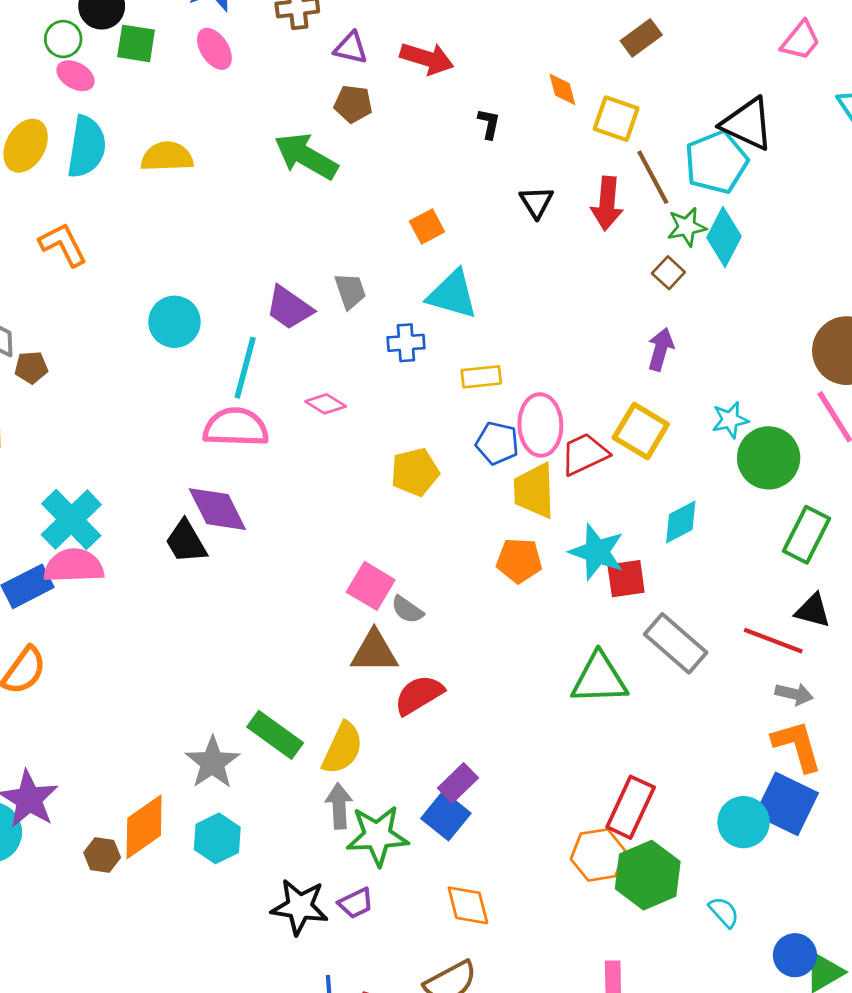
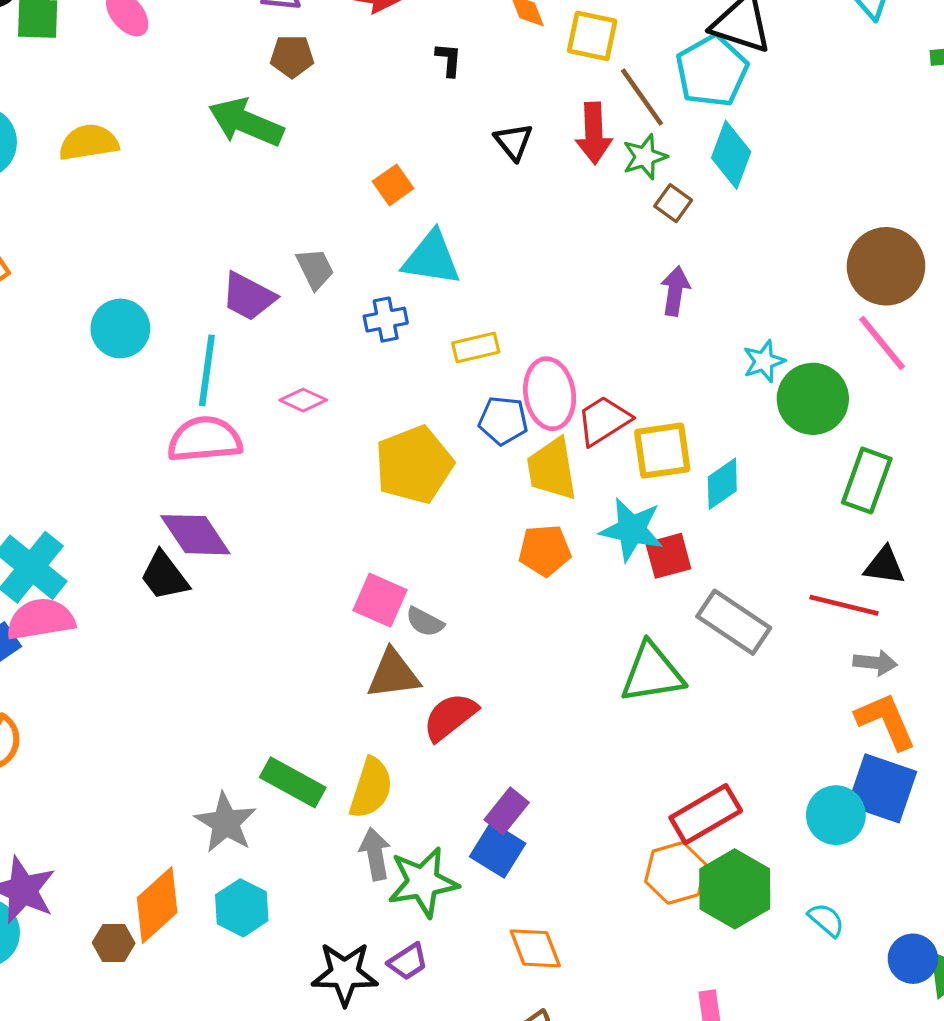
green star: (687, 227) -> (645, 157), moved
yellow square: (641, 431) -> (662, 451), moved, turned -32
yellow pentagon: (415, 472) -> (414, 465), size x1.4
red rectangle: (631, 807) -> (706, 814), turned 42

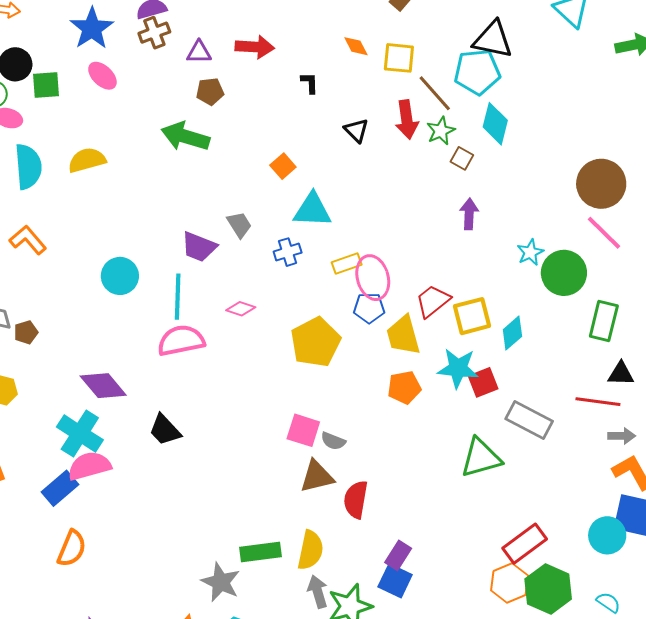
cyan pentagon: (712, 71) -> (477, 72), turned 30
pink ellipse: (550, 394) -> (373, 278), moved
purple diamond: (195, 535) -> (103, 386), moved
red semicircle: (450, 717) -> (356, 500), turned -36
green rectangle: (293, 782) -> (260, 552), turned -30

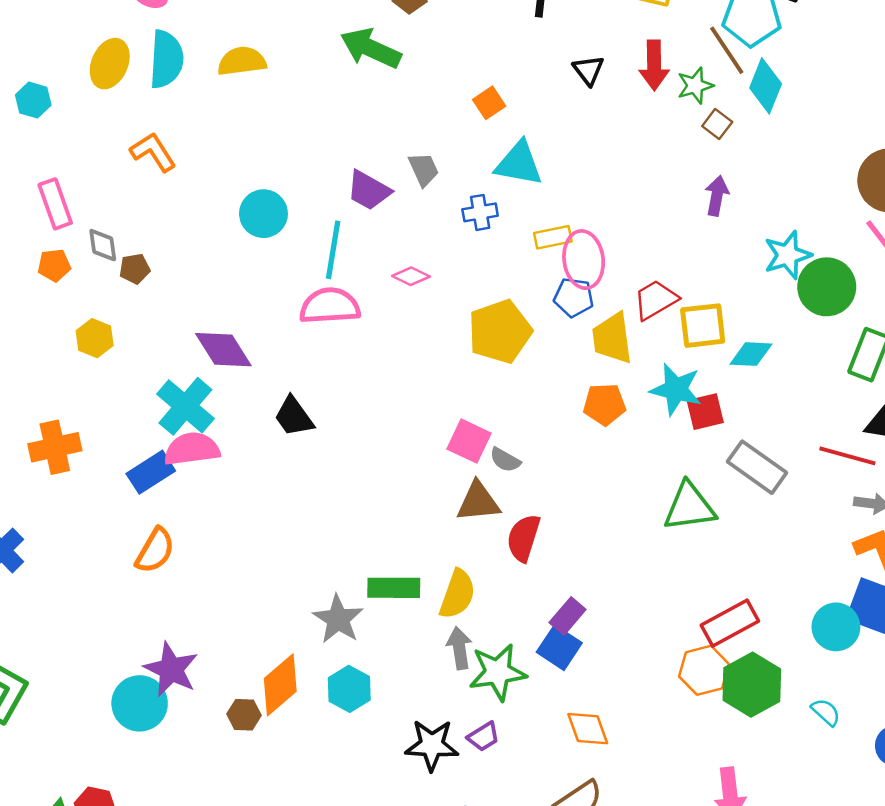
brown line: (435, 93) -> (727, 50), moved
cyan star: (530, 252) -> (788, 255), size x1.4
cyan diamond: (512, 333) -> (751, 354), turned 36

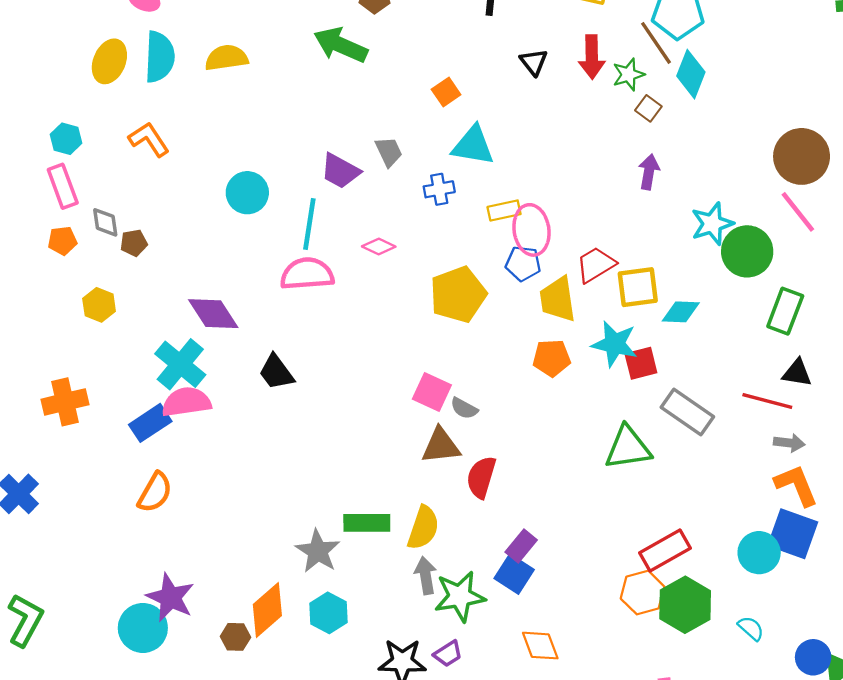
cyan hexagon: (33, 100) -> (66, 139), moved

